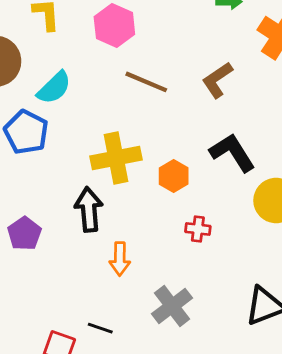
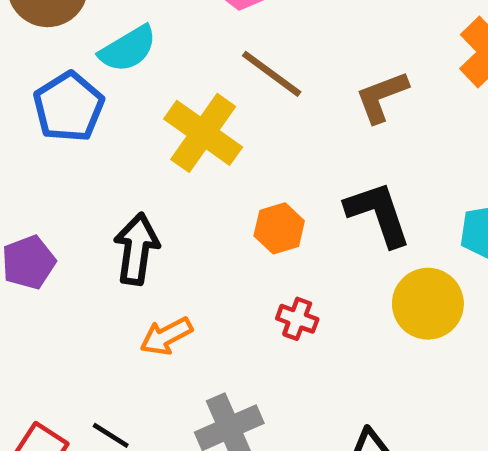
yellow cross: (116, 158) -> (203, 133), moved, turned 33
orange arrow: (120, 259) -> (166, 336), turned 48

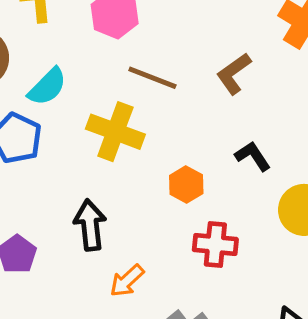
black L-shape: (378, 214) -> (253, 156), size x0.7
red cross: (297, 319) -> (215, 244), size x1.5

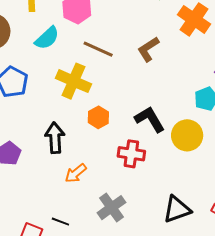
cyan semicircle: (47, 87) -> (47, 38), moved
black L-shape: (253, 156) -> (150, 119), moved, size x1.4
orange hexagon: (186, 185) -> (98, 117), moved

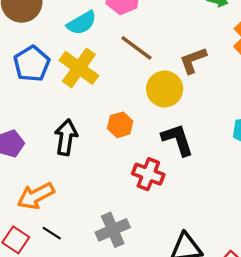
yellow cross: (73, 81) -> (79, 68), moved
yellow circle: (187, 135) -> (165, 89), moved
orange arrow: (76, 173) -> (36, 196), moved, size x1.4

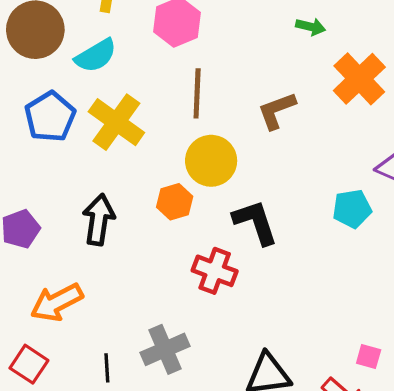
cyan semicircle: (82, 23) -> (96, 56), moved
brown line: (136, 48) -> (197, 93), turned 56
yellow circle: (165, 89) -> (211, 161), moved
black line: (52, 233) -> (107, 368), moved, turned 54

